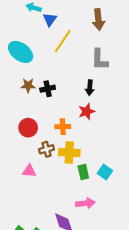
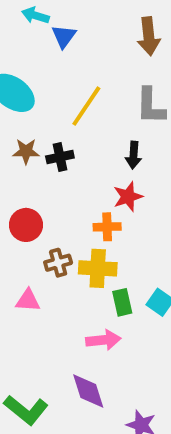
yellow line: (63, 41) -> (86, 106), moved
orange cross: (63, 127) -> (107, 227), moved
pink arrow: (85, 203) -> (103, 340), moved

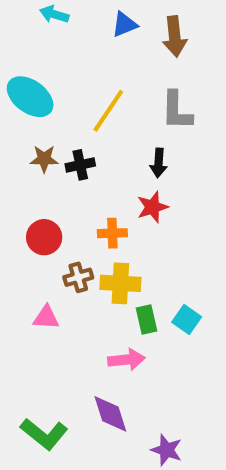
blue triangle: (64, 36) -> (124, 24), moved, turned 32
orange cross: (107, 227) -> (112, 233), moved

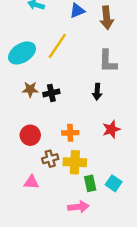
cyan ellipse: (30, 97) -> (22, 53), turned -68
yellow line: (108, 111) -> (57, 46), moved
red star: (153, 207) -> (111, 129), moved

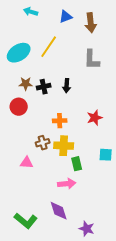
black arrow: (97, 92) -> (67, 86), moved
red circle: (30, 135) -> (19, 107), moved
cyan square: (114, 183) -> (106, 155), moved, turned -32

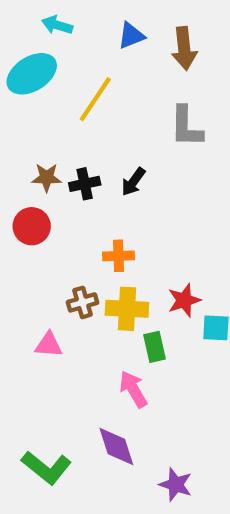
cyan ellipse: (19, 53) -> (32, 74), moved
black arrow: (67, 86) -> (133, 182), turned 32
red star: (95, 118) -> (184, 300), moved
pink arrow: (67, 184) -> (133, 389), turned -114

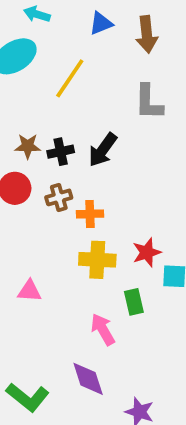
black arrow: (133, 182) -> (103, 150), size x1.4
brown cross: (83, 302) -> (59, 197), moved
green rectangle: (155, 347) -> (134, 302), moved

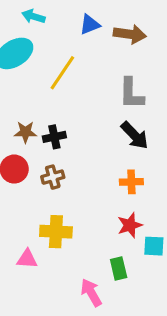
brown arrow: (147, 34) -> (130, 34), turned -76
black arrow: (103, 150) -> (135, 135), moved, turned -80
orange cross: (90, 214) -> (131, 182), moved
yellow cross: (97, 260) -> (56, 232), moved

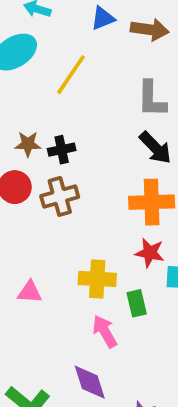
brown cross: (53, 177) -> (60, 196), size x1.4
orange cross: (131, 182) -> (152, 202), size x1.6
red star: (130, 225) -> (150, 253), turned 30
yellow cross: (56, 232) -> (97, 279), moved

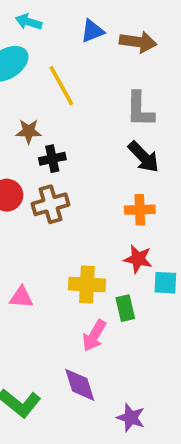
yellow line: (71, 75) -> (61, 86), turned -63
brown star: (28, 144) -> (29, 131), moved
orange cross: (152, 202) -> (140, 210), size x0.7
pink arrow: (105, 331) -> (94, 336), turned -120

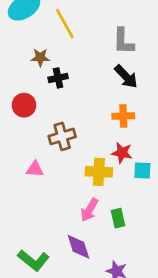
brown cross: (50, 204) -> (62, 136), moved
yellow cross: (87, 284) -> (99, 172), moved
pink triangle: (21, 297) -> (35, 169), moved
green rectangle: (125, 308) -> (118, 218), moved

